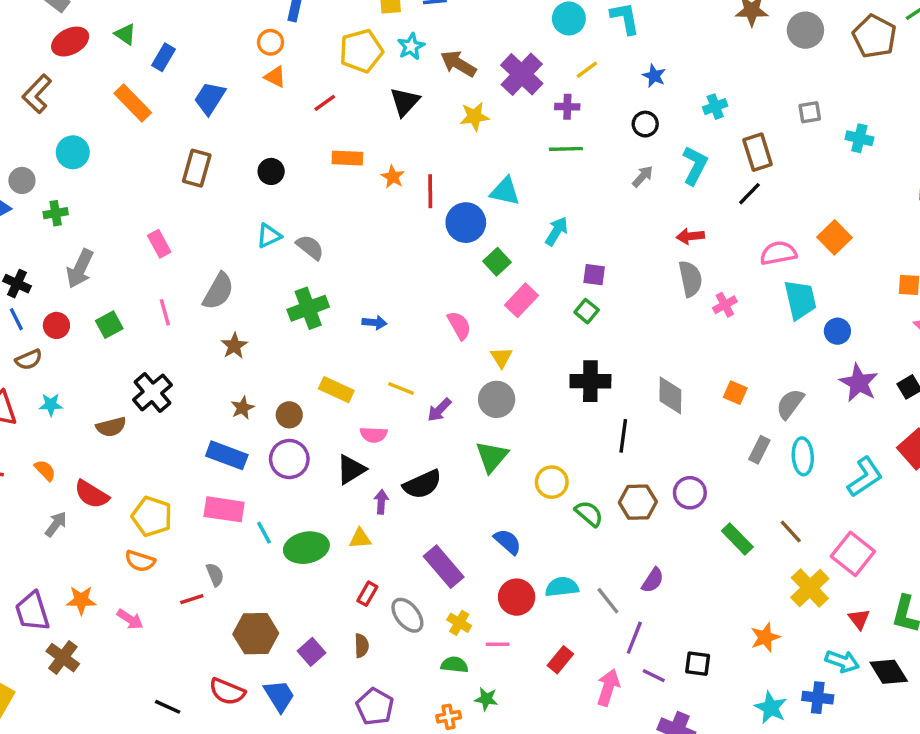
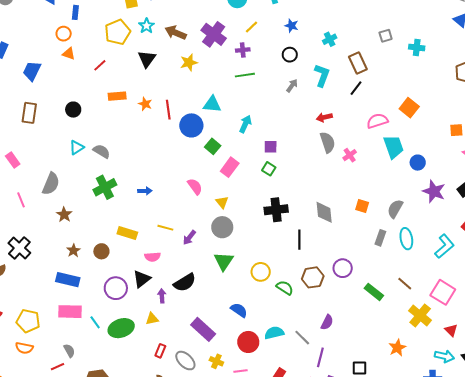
purple circle: (289, 459) -> (116, 288), moved

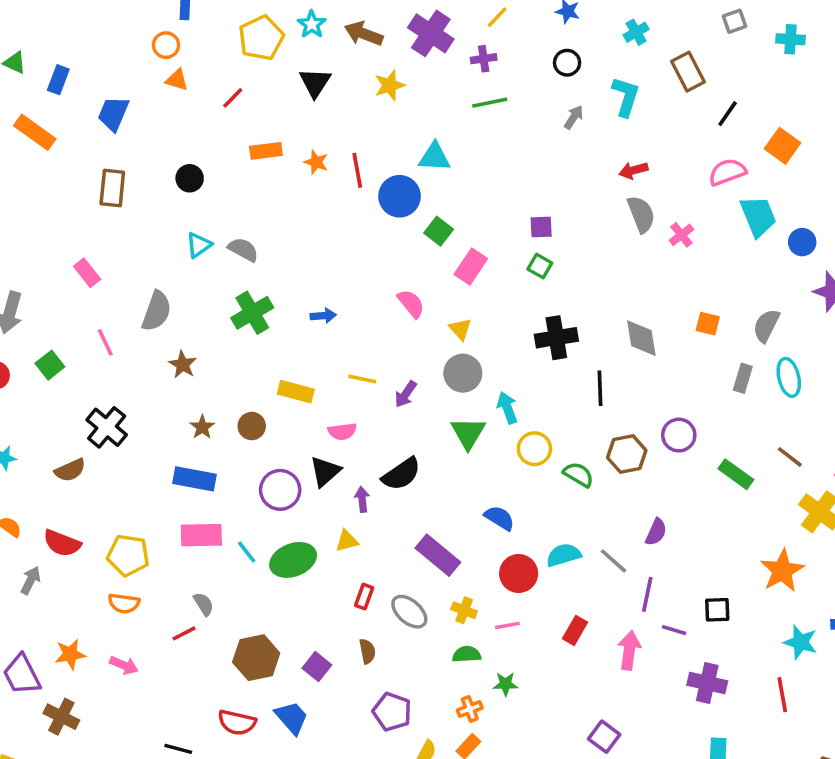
black line: (356, 88) -> (728, 114), moved
cyan arrow: (245, 124) -> (507, 408), moved, turned -42
orange star: (397, 348) -> (782, 571), size x1.4

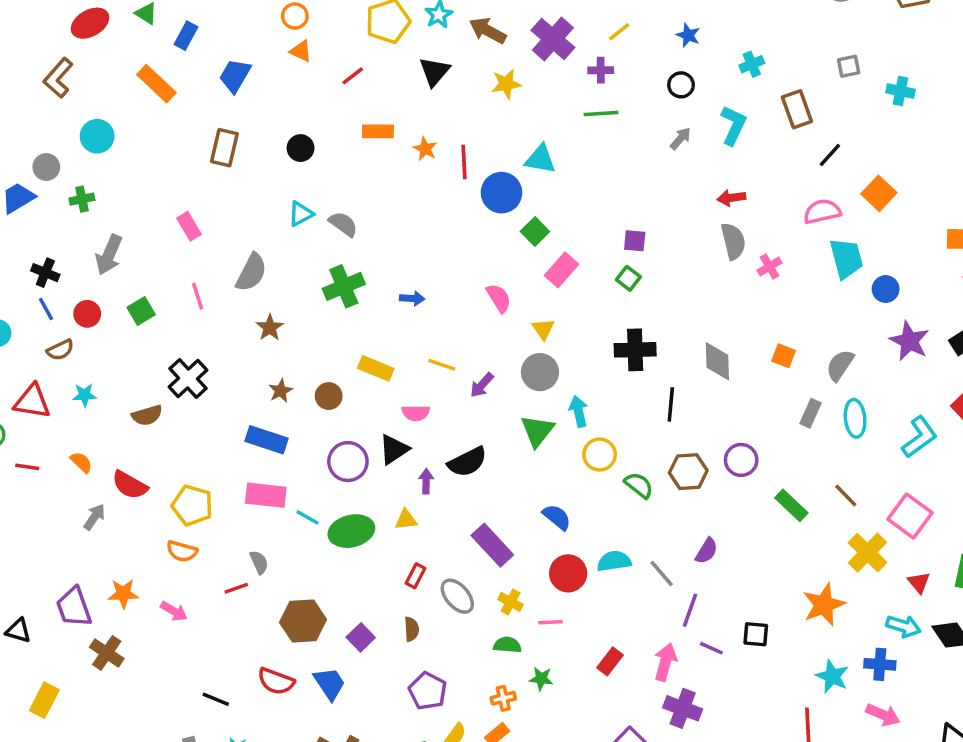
cyan line: (247, 552) -> (307, 517), turned -30
red rectangle: (575, 630) -> (610, 661), moved
purple cross: (707, 683) -> (683, 708), moved

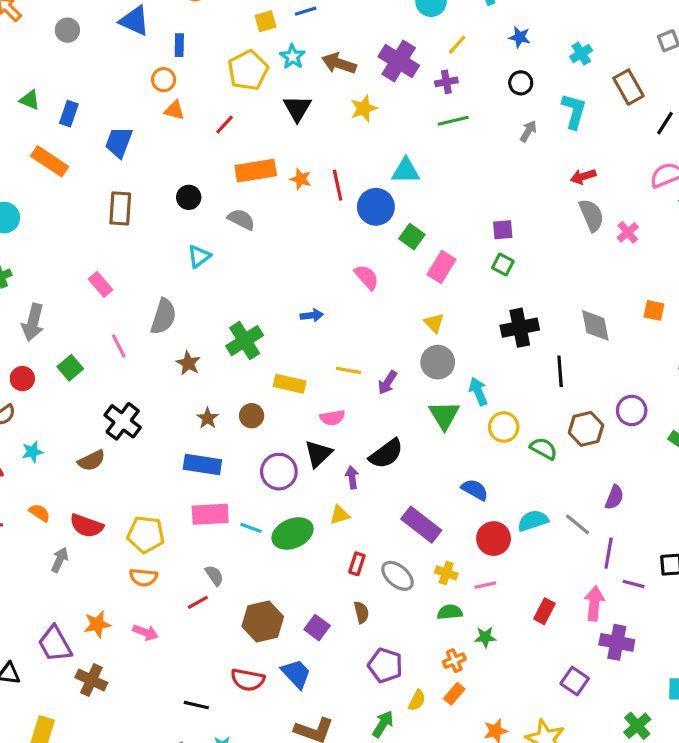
orange rectangle: (378, 131) -> (256, 171), size x1.4
gray semicircle: (343, 224) -> (241, 219), moved
green cross: (344, 286) -> (245, 341), moved
pink semicircle: (499, 298) -> (367, 277), moved

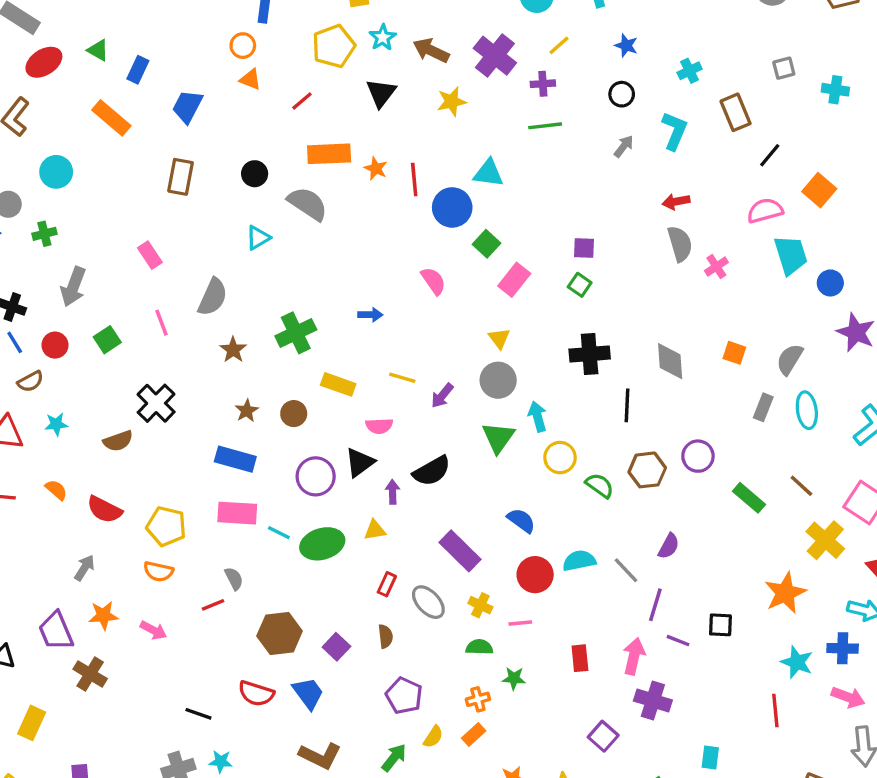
gray semicircle: (241, 219) -> (308, 204), size x1.4
gray arrow: (60, 560) -> (84, 568), moved
red rectangle: (544, 611) -> (580, 658), turned -40

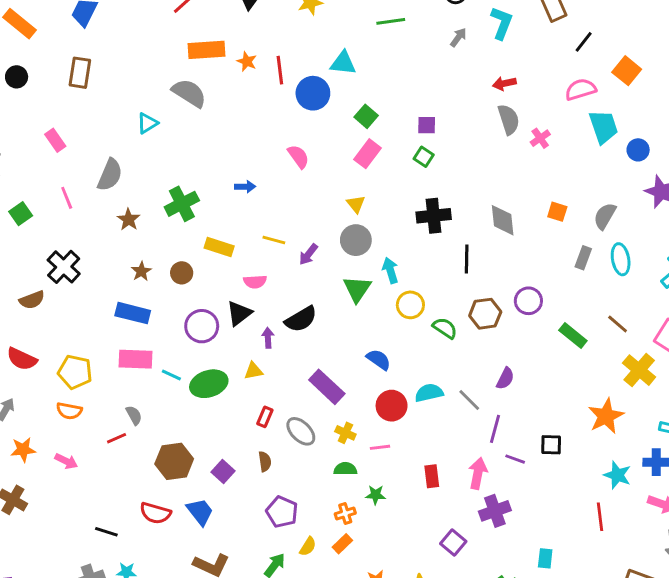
black circle: (255, 174) -> (17, 77), moved
green square: (487, 244) -> (366, 116), moved
purple cross: (653, 700) -> (495, 511), turned -36

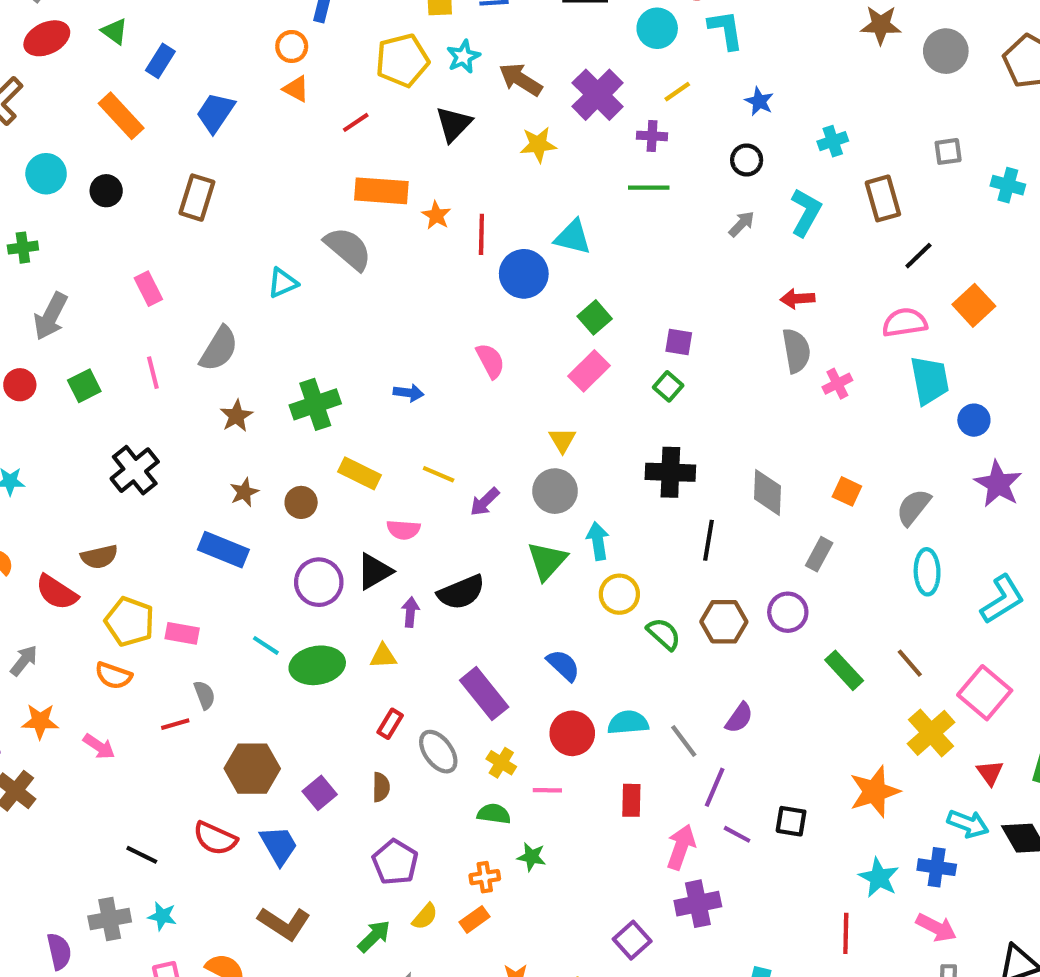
gray rectangle: (583, 258) -> (819, 554), moved
brown semicircle: (32, 300) -> (99, 557), moved
pink rectangle: (135, 359) -> (182, 633), moved, size x0.7
red rectangle: (432, 476) -> (631, 800), moved

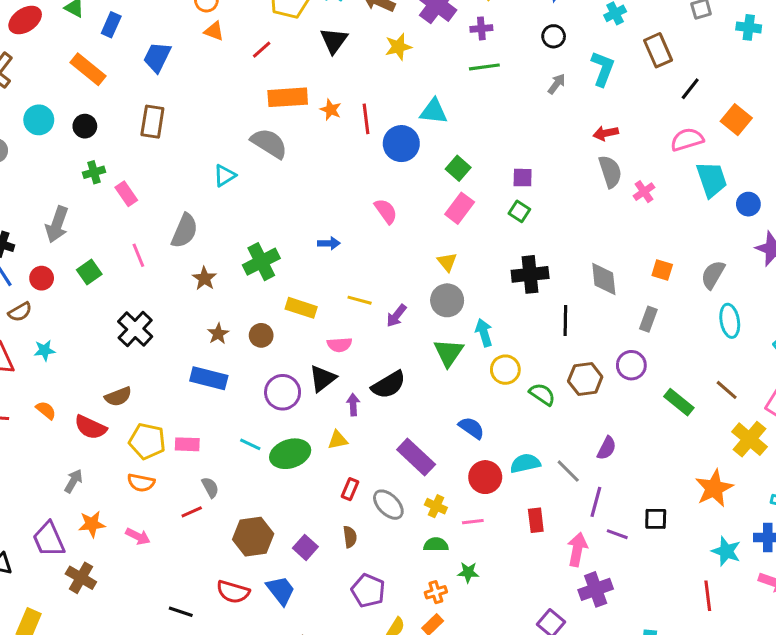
green cross: (23, 248) -> (94, 172), moved

